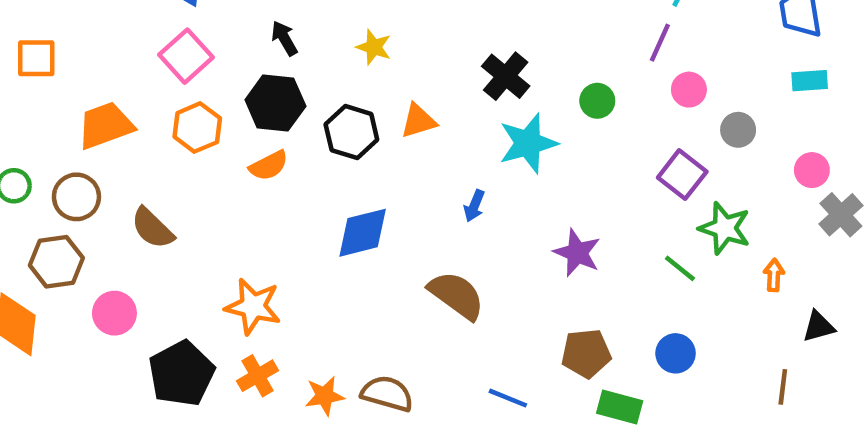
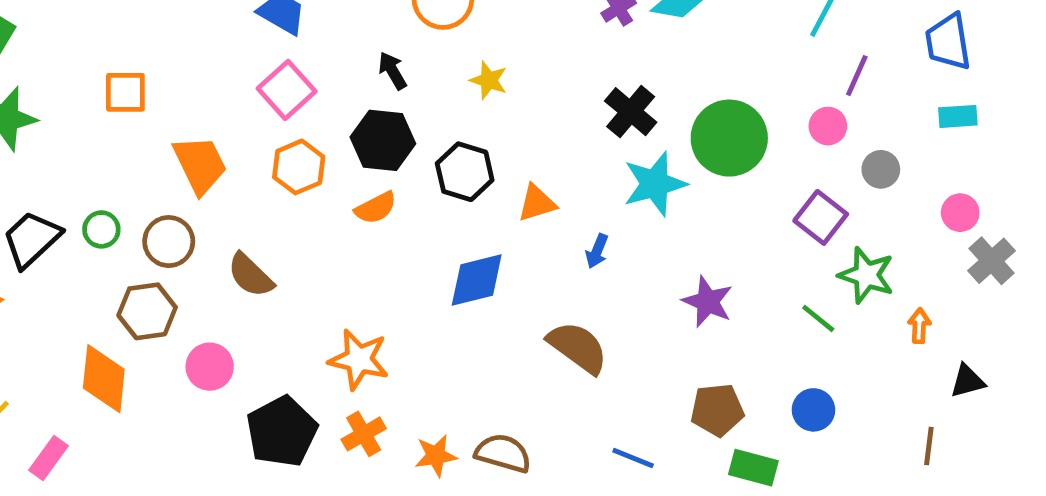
purple line: (660, 43) -> (857, 76), moved
green circle: (597, 101) -> (729, 138), size x2.0
orange triangle: (418, 121) -> (537, 203), moved
orange trapezoid: (106, 125) -> (200, 165), turned 84

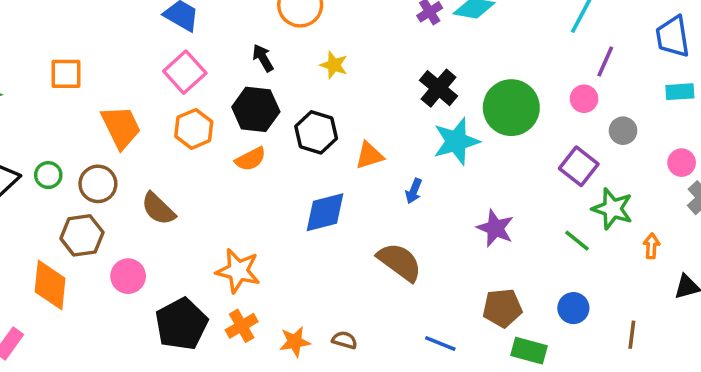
brown line: (929, 446) -> (632, 335), moved
brown semicircle: (503, 453) -> (345, 340), size x0.6

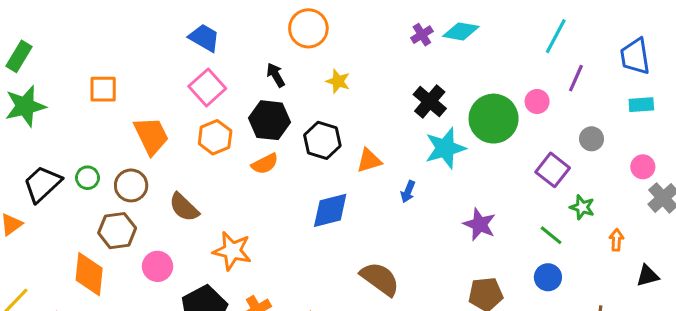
pink circle: (584, 99) -> (537, 101), moved
green star: (612, 209) -> (582, 207), size x0.7
brown semicircle: (400, 262) -> (380, 279), moved
orange star: (238, 271) -> (232, 251), moved
blue circle: (573, 308) -> (548, 277), moved

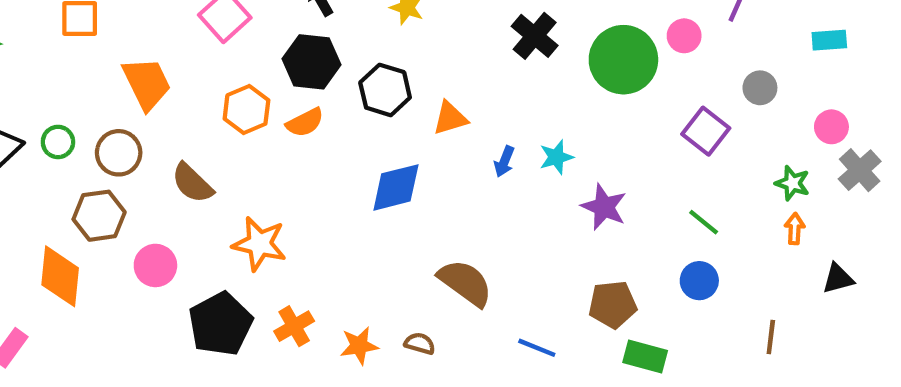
orange hexagon: (215, 137) -> (246, 109), moved
cyan star: (445, 148) -> (556, 157), moved, size x0.6
green star: (582, 207) -> (792, 183), moved

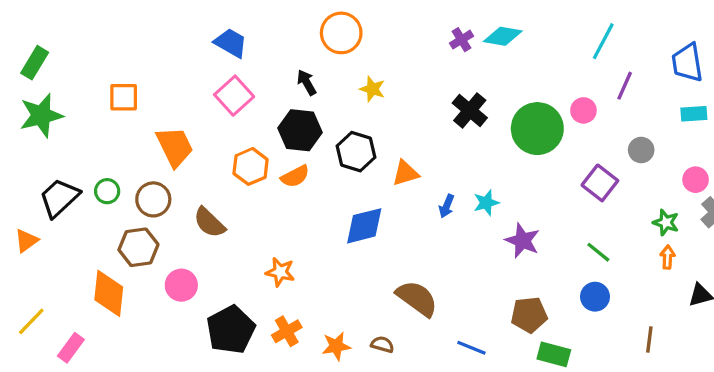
orange star: (259, 244) -> (280, 272), moved, size x0.7

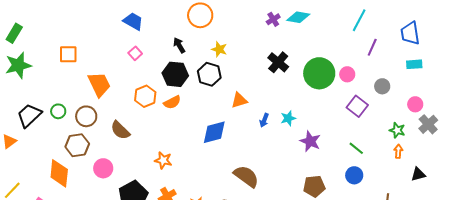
pink square: (234, 96) -> (135, 53), size x0.6
pink circle: (583, 110) -> (347, 74), moved
black hexagon: (356, 152) -> (209, 74), moved

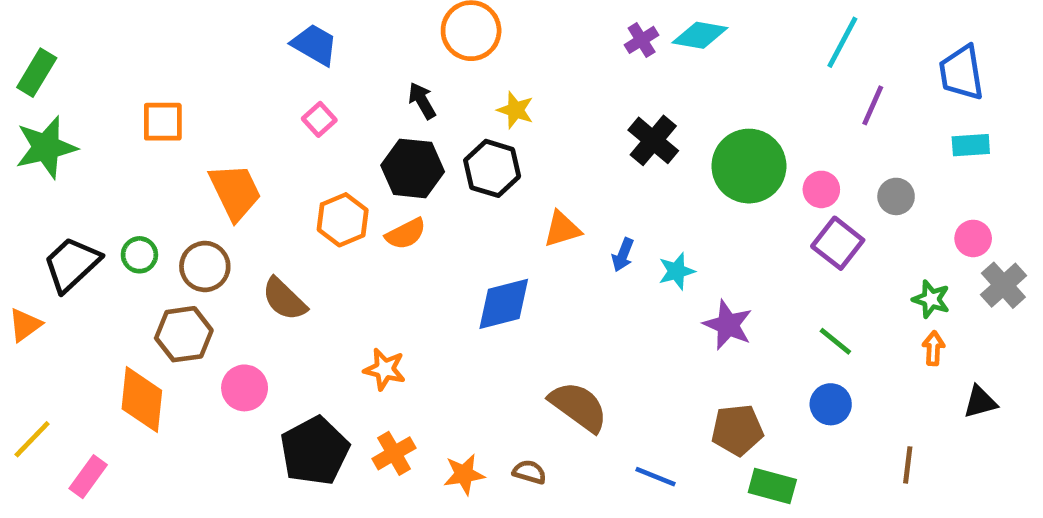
pink circle: (347, 74) -> (821, 189), moved
blue arrow: (264, 120) -> (623, 255), moved

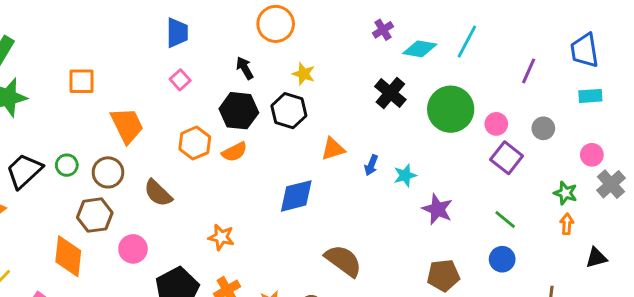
cyan diamond: (700, 35) -> (420, 49), moved
cyan line: (842, 42) -> (467, 42), moved
blue trapezoid: (315, 45) -> (177, 33), turned 60

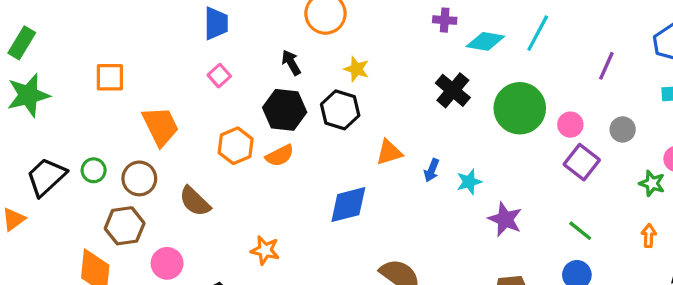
purple cross: (383, 30) -> (445, 20), turned 36
green star: (565, 193) -> (652, 183), moved

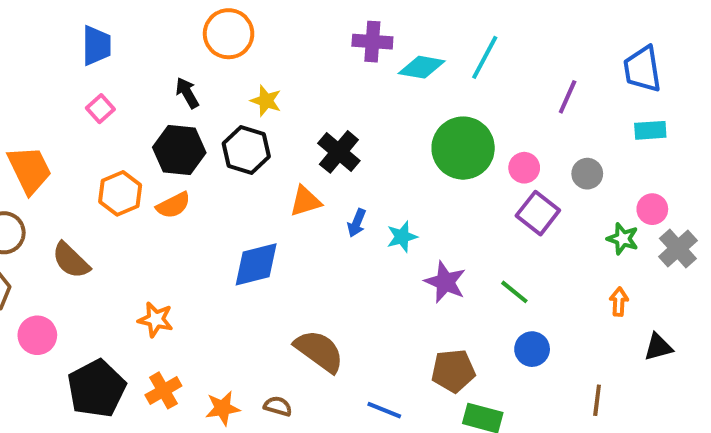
purple cross: (445, 20) -> (372, 42), size x1.4
black cross: (453, 90) -> (339, 152), moved
green line: (580, 231) -> (514, 292), moved

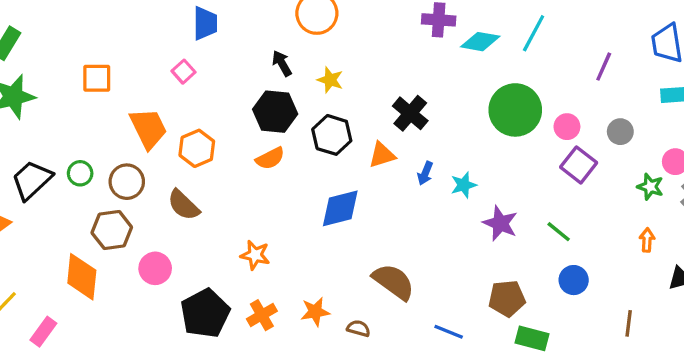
yellow star: (266, 101) -> (330, 80), moved
pink square: (100, 109) -> (183, 72), moved
black hexagon: (246, 150) -> (332, 135), moved
orange hexagon: (120, 193) -> (197, 148), moved
orange star: (223, 408) -> (315, 312), moved

